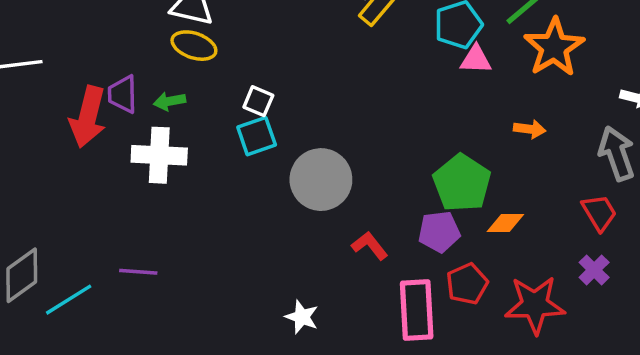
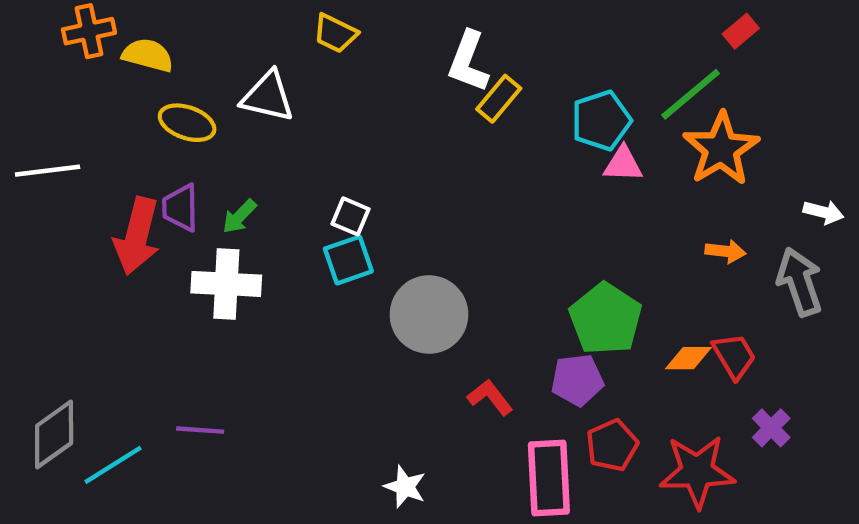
yellow ellipse: (194, 46) -> (187, 123), moved
green arrow: (170, 101) -> (239, 216), turned -36
orange arrow: (530, 129) -> (725, 251), moved
red trapezoid: (599, 213) -> (734, 356), moved
orange diamond: (505, 223) -> (688, 358), moved

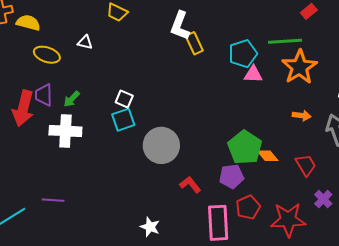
green line: (691, 94) -> (285, 41), turned 36
white triangle: (268, 97) -> (85, 42), size x0.6
yellow rectangle: (499, 99) -> (194, 43), turned -65
orange diamond: (688, 358) -> (268, 156), moved, turned 50

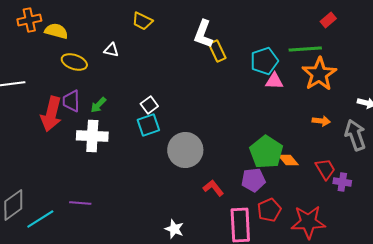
white square: (124, 99) -> (149, 105), turned 30
purple cross: (323, 199) -> (342, 182), moved, turned -36

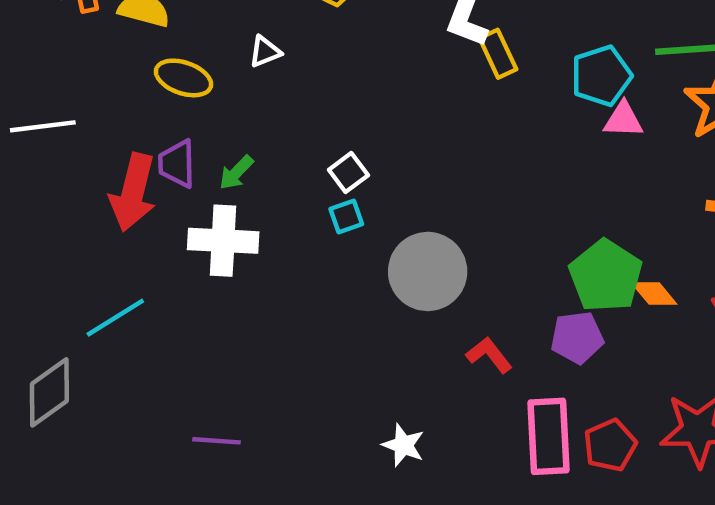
white triangle: (111, 50) -> (265, 52), turned -35
cyan square: (148, 125) -> (346, 216), size x0.7
purple line: (80, 203) -> (216, 441), moved
red pentagon: (269, 210) -> (610, 445), moved
cyan line: (40, 219) -> (115, 318), moved

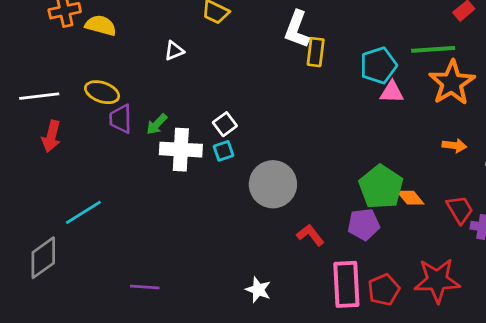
yellow rectangle: (498, 54) -> (316, 52), turned 32
yellow ellipse: (184, 78) -> (102, 92), moved
red arrow: (133, 192) -> (51, 136), moved, size x0.7
white cross: (223, 241) -> (181, 150), moved

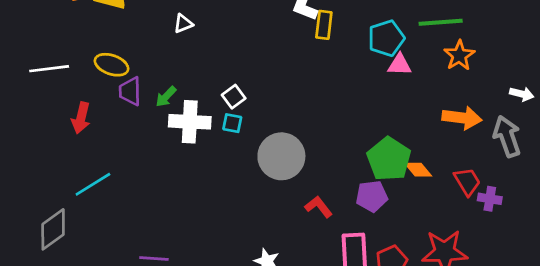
orange star: (452, 83) -> (459, 55), size x0.7
red arrow: (51, 136) -> (81, 118), moved
orange arrow: (454, 146) -> (462, 118), size x1.6
cyan square: (224, 151) -> (232, 123), turned 30

